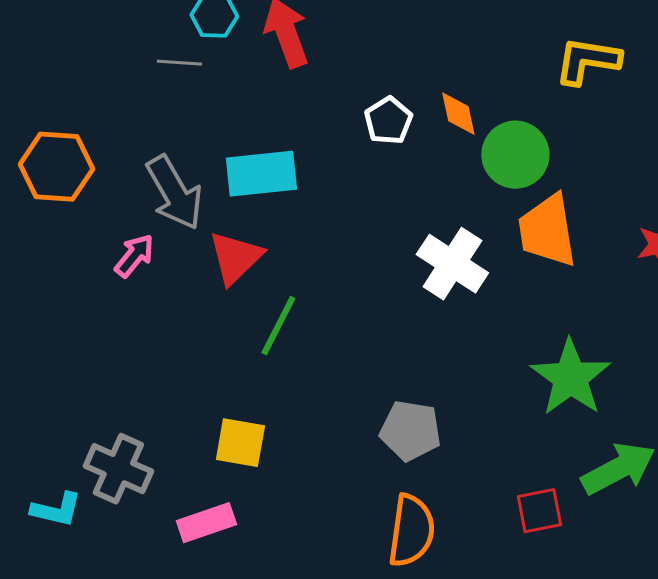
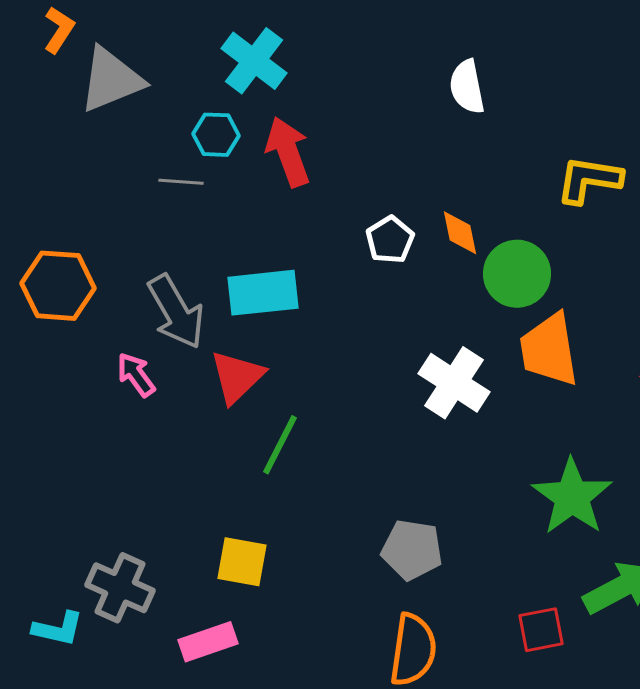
pink arrow: (134, 256) -> (136, 375), turned -75

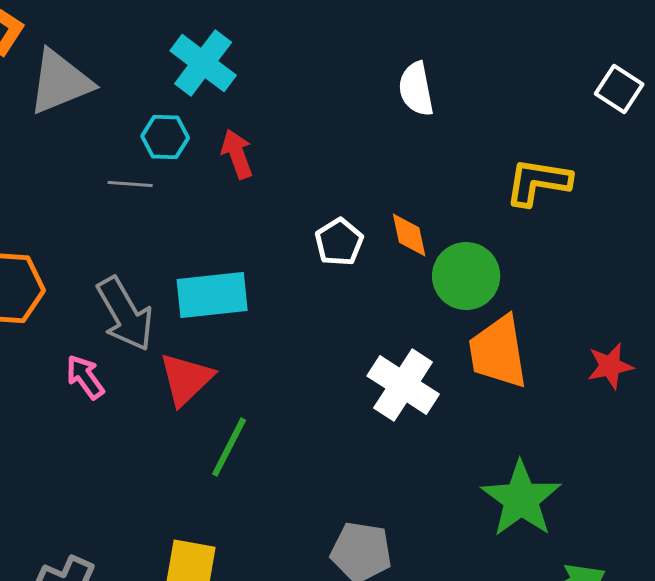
red arrow: (288, 152) -> (237, 154), size x0.7

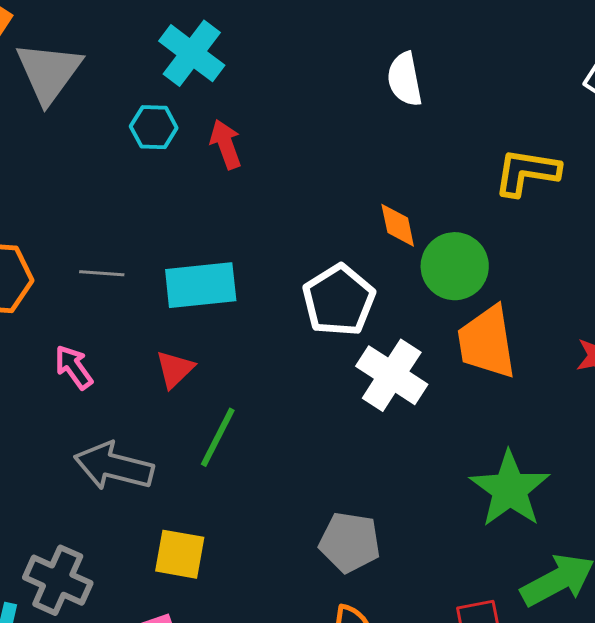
gray triangle: (60, 82) -> (49, 72), turned -32
gray line: (130, 184) -> (102, 273), moved
white pentagon: (339, 242) -> (339, 300), moved, size x1.5
gray arrow: (125, 314) -> (114, 466), moved, turned 134
red triangle: (186, 379) -> (175, 369), size x0.7

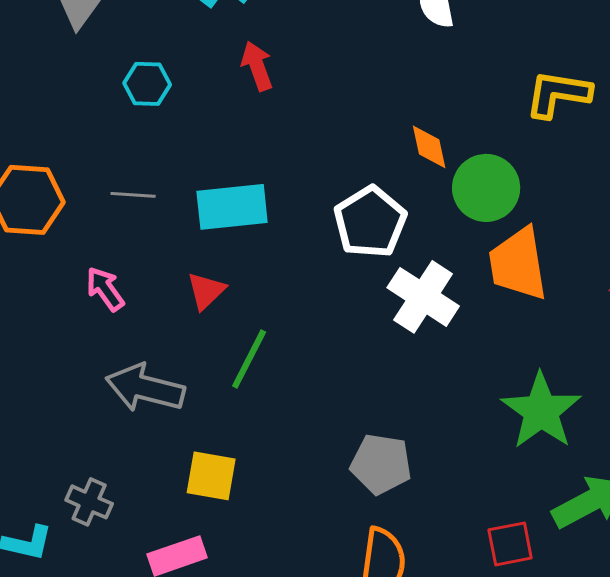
cyan hexagon: (154, 127) -> (147, 84), moved
gray cross: (58, 580) -> (89, 502), size x0.7

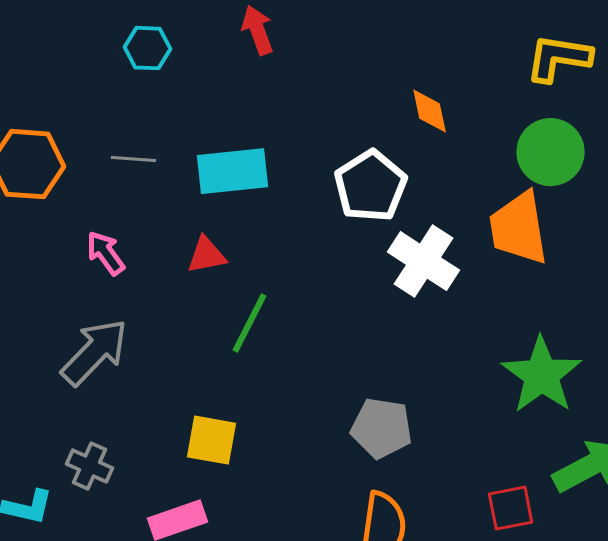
green circle: (486, 188) -> (551, 152), moved
red triangle: (206, 291) -> (207, 255), turned 33
gray arrow: (145, 388) -> (95, 352), moved, turned 120

